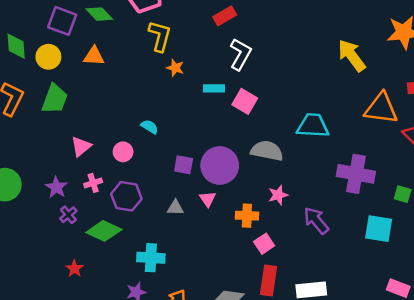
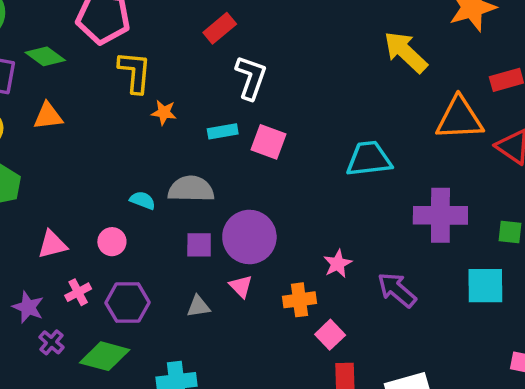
pink triangle: (81, 146) -> (52, 244), turned 35
gray semicircle: (267, 151) -> (191, 189), moved

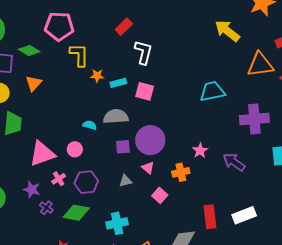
orange triangle: (48, 116) -> (34, 83), turned -36
cyan rectangle: (223, 131) -> (118, 83), moved
pink square: (268, 142) -> (145, 91), moved
pink triangle: (52, 244) -> (42, 154), size x1.6
pink square: (330, 335) -> (160, 195), moved

